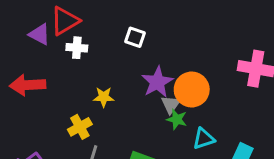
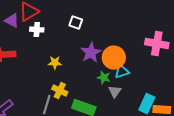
gray triangle: (171, 104) -> (115, 92), moved
yellow cross: (80, 127) -> (60, 91), moved, turned -35
cyan triangle: (204, 139) -> (122, 72), moved

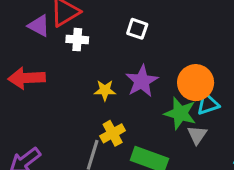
purple star: (91, 53) -> (142, 81), moved
green star: (104, 78) -> (180, 113), size x1.5
yellow cross: (60, 91) -> (113, 133), turned 35

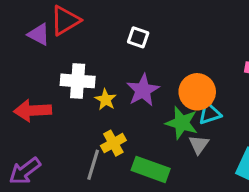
white cross: (77, 40) -> (78, 81), moved, size x1.5
red arrow: (27, 78) -> (33, 110), moved
yellow star: (105, 90) -> (106, 100), turned 30

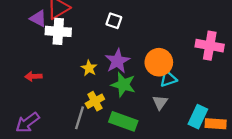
white cross: (78, 81) -> (58, 31), moved
red arrow: (33, 110) -> (33, 76), size x0.6
green star: (182, 123) -> (123, 85), moved

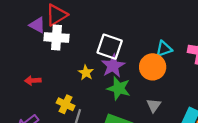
white square: (114, 21) -> (110, 47), moved, size x1.6
cyan triangle: (168, 79) -> (164, 49), moved
yellow cross: (95, 101) -> (66, 104), moved, turned -36

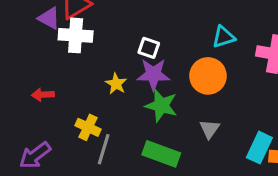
white square: (110, 47) -> (149, 48), size x0.6
cyan triangle: (164, 49) -> (224, 37), moved
purple star: (113, 66) -> (153, 74), turned 30

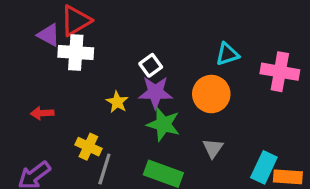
white square: (149, 48) -> (151, 65), turned 35

